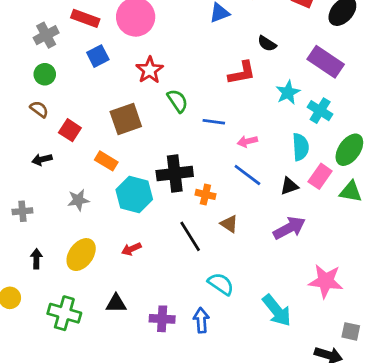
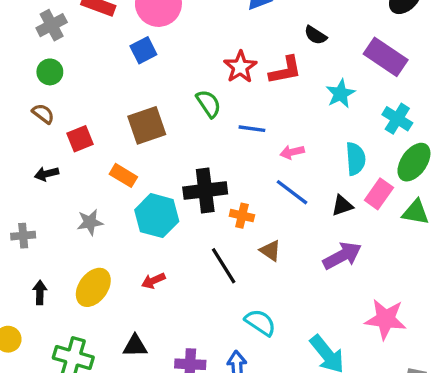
blue square: (98, 56) -> (143, 50), moved
red star: (150, 70) -> (240, 67), moved
cyan cross: (320, 111) -> (397, 119), moved
red square: (70, 130) -> (80, 139), turned 35

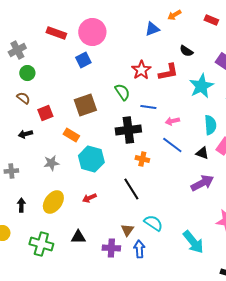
gray cross: (52, 25) -> (17, 50), moved
cyan star: (340, 94) -> (201, 86), size x1.4
black cross: (205, 191) -> (128, 130), moved
black triangle: (342, 206) -> (202, 153), turned 40
brown triangle: (270, 251) -> (127, 230), moved, turned 32

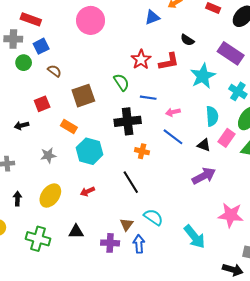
red rectangle: (56, 33) -> (31, 19), moved
gray cross: (17, 50) -> (13, 39), turned 30
blue square: (83, 60) -> (41, 46), moved
brown semicircle: (23, 98) -> (54, 71), moved

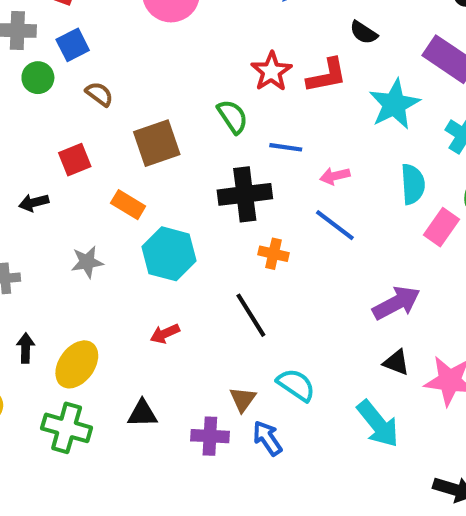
black triangle: (204, 145) -> (396, 362), moved
yellow ellipse: (50, 196) -> (77, 364), moved
blue arrow: (139, 244) -> (267, 438), turned -30

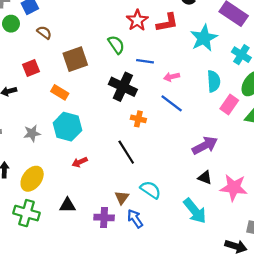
black cross: (245, 194) -> (123, 87), turned 32
cyan hexagon: (169, 254) -> (67, 127), moved
gray star: (87, 262) -> (32, 133), moved

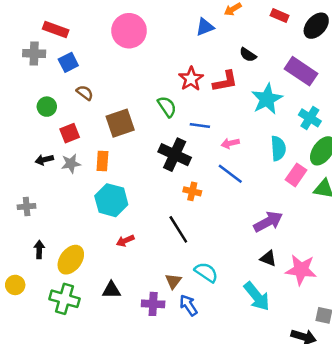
green circle: (11, 24) -> (47, 107), moved
orange rectangle: (60, 92) -> (102, 161), turned 63
gray star: (32, 133) -> (71, 164), moved

